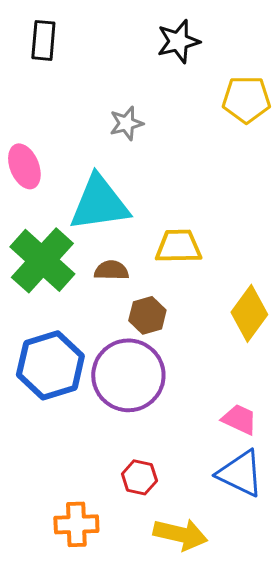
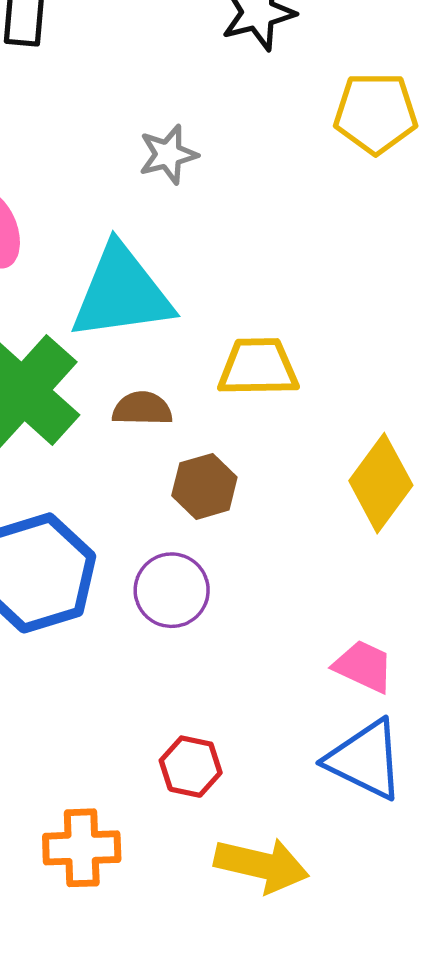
purple circle: (128, 375) -> (172, 590), size x0.6

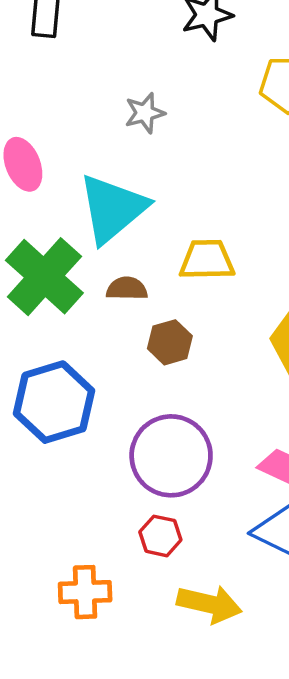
cyan triangle: (121, 293) -> (113, 209), turned -32
purple circle: (172, 590) -> (171, 456), moved, size x1.6

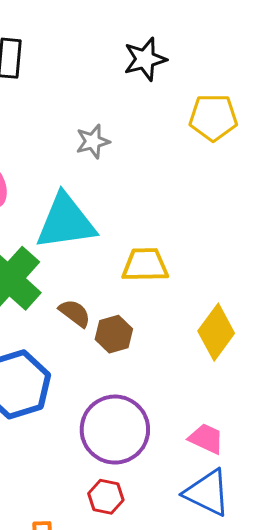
cyan triangle: (113, 209) -> (66, 222), turned 32
brown semicircle: (127, 289) -> (75, 313), moved, turned 36

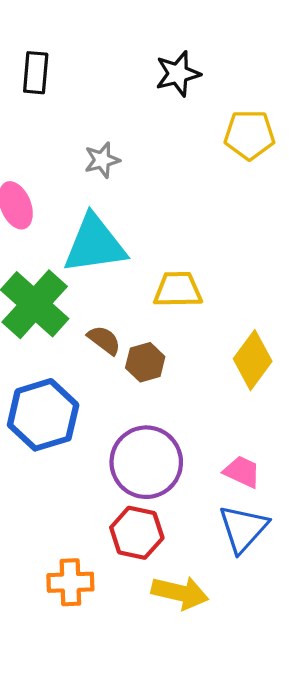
gray star: (93, 141) -> (102, 160), moved
blue triangle: (207, 493) -> (243, 529), turned 46
red hexagon: (106, 497) -> (137, 533), size x1.4

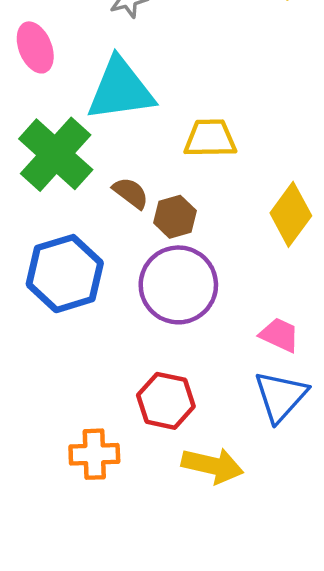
purple circle: (146, 462) -> (178, 285), moved

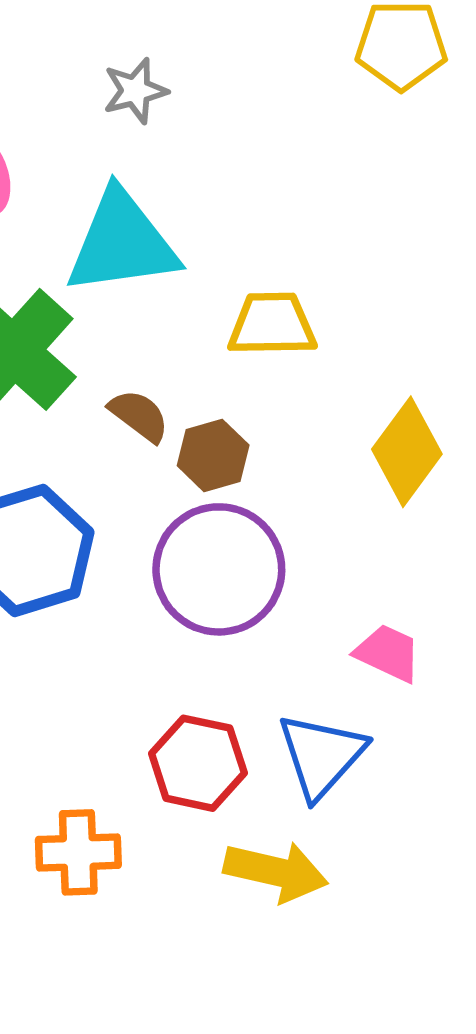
blue triangle: (281, 396) -> (321, 756), moved

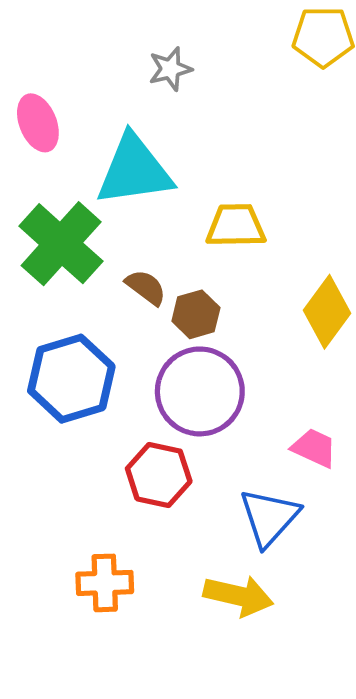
gray star: (135, 91) -> (170, 69), moved
red hexagon: (198, 763) -> (159, 475), moved

